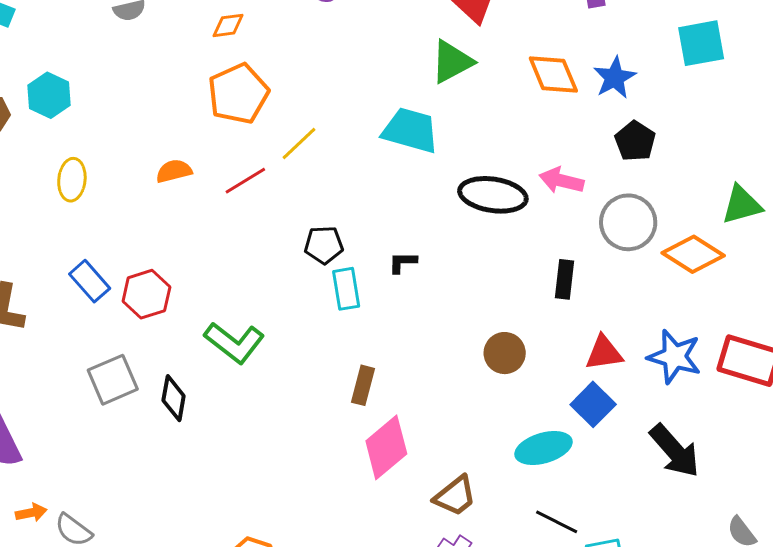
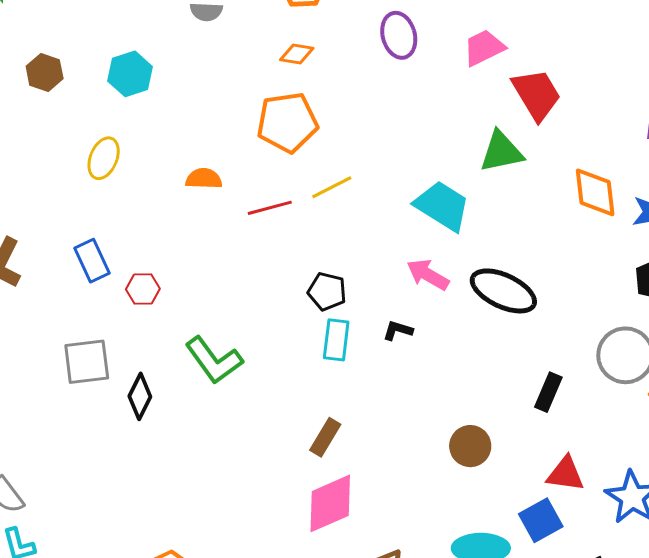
cyan hexagon: (49, 95) -> (130, 74), moved
pink arrow: (562, 181) -> (428, 275), moved
red hexagon: (146, 294) -> (143, 289), size x0.7

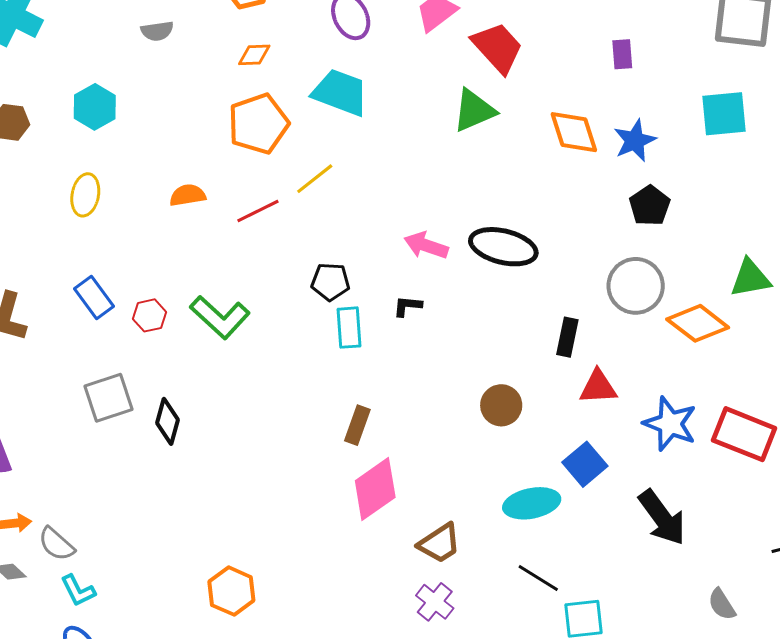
cyan trapezoid: (442, 206) -> (340, 92), moved
green L-shape: (214, 360) -> (220, 317), moved
red triangle: (566, 474) -> (598, 387), moved

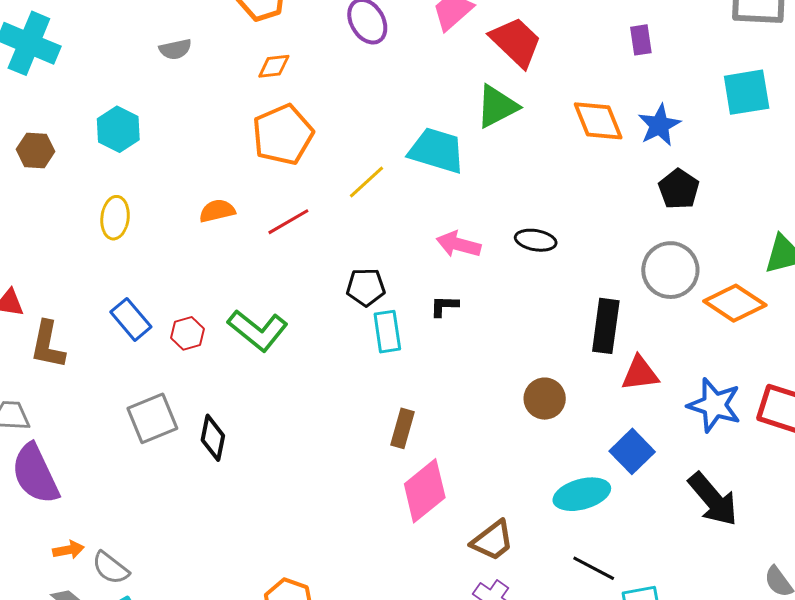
cyan trapezoid: (340, 92) -> (437, 151), moved
yellow line: (315, 179) -> (367, 182), moved
black ellipse: (503, 247) -> (536, 240), size x0.6
black rectangle: (567, 337) -> (606, 326), size x1.4

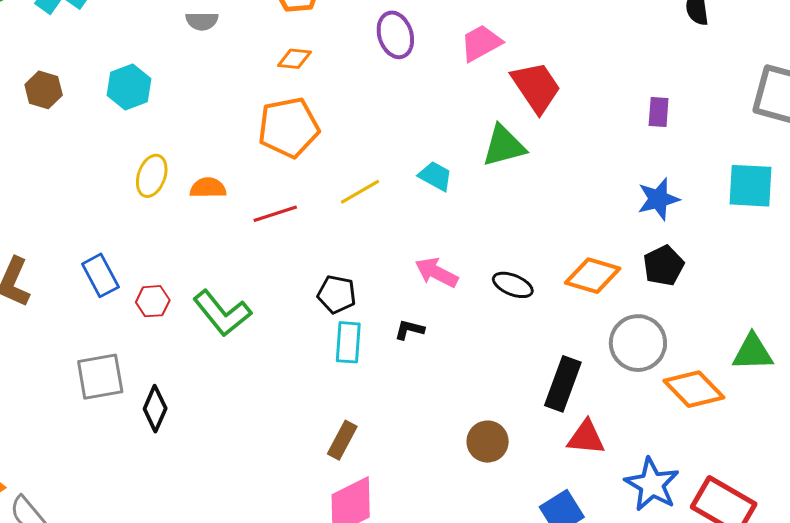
orange diamond: (598, 121) -> (593, 276), moved, turned -64
cyan trapezoid: (437, 151) -> (435, 176), size x0.6
yellow ellipse: (115, 218) -> (152, 176), moved

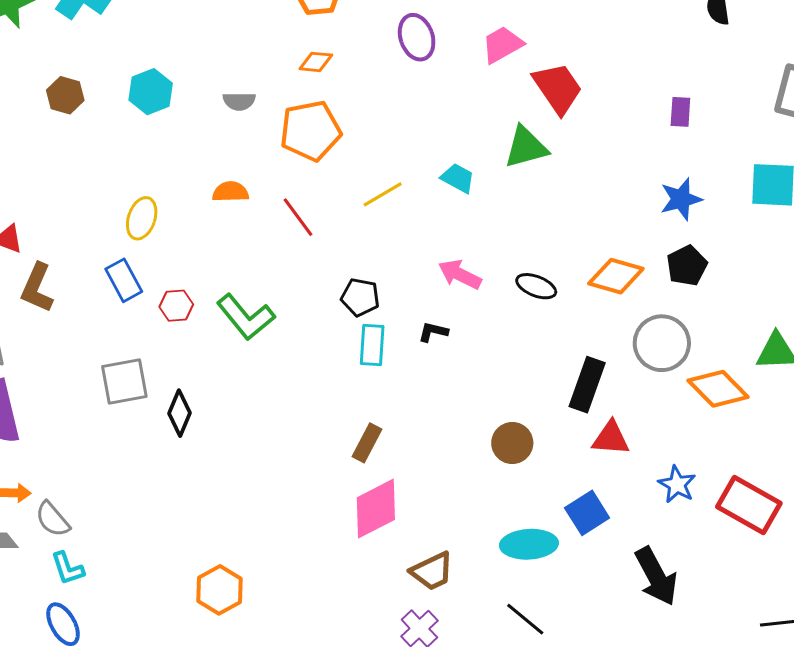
gray semicircle: (202, 21) -> (239, 101), moved
yellow ellipse: (152, 176) -> (142, 218), moved
red line: (275, 214) -> (298, 217), turned 72
blue star: (652, 484) -> (677, 484), size x0.7

